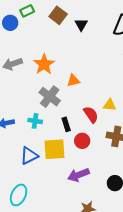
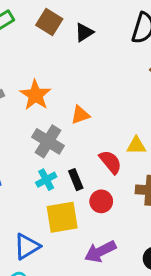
black triangle: (81, 25) -> (84, 32), turned 32
cyan cross: (35, 121) -> (46, 180), moved, turned -32
blue triangle: (29, 156) -> (27, 247), moved

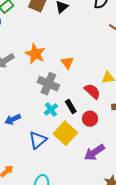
orange triangle: (80, 115) -> (67, 63), turned -40
yellow square: (62, 217) -> (65, 133), turned -30
blue triangle: (27, 247) -> (38, 140), moved

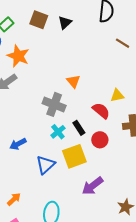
orange star: (35, 54) -> (18, 56), moved
yellow square: (65, 133) -> (74, 156), turned 30
purple arrow: (94, 152) -> (92, 186), moved

